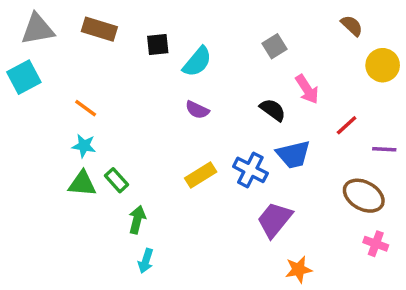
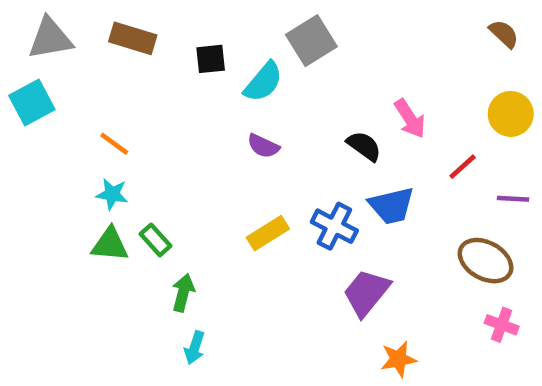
brown semicircle: (352, 26) -> (504, 34), moved
gray square: (274, 46) -> (311, 41), moved, size x1.5
yellow circle: (383, 65) -> (511, 114), moved

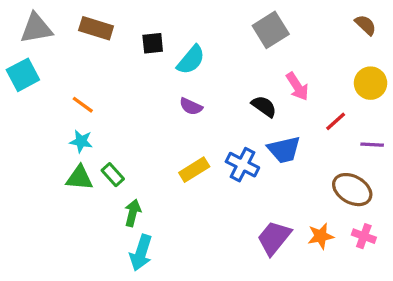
gray square: (311, 41) -> (271, 30), moved
purple trapezoid: (366, 293) -> (274, 238), moved
cyan arrow: (195, 348) -> (141, 253), size x1.5
orange star: (398, 359) -> (321, 236), moved

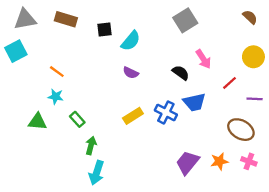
green triangle: (79, 178) -> (37, 122), moved

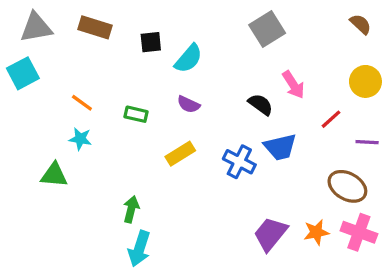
yellow rectangle: (133, 116) -> (180, 154), moved
green rectangle: (77, 119) -> (136, 114), moved, turned -35
pink cross: (249, 161) -> (359, 232), size x1.5

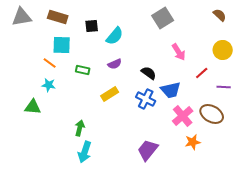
cyan square: (23, 73) -> (62, 45), moved, turned 30
purple semicircle: (188, 104) -> (115, 64), turned -48
black semicircle: (261, 104) -> (149, 73), moved
pink cross: (359, 232) -> (183, 116), moved, turned 30
purple trapezoid: (270, 234) -> (148, 150), moved

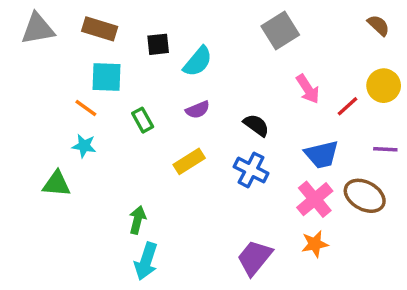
green rectangle: (83, 70) -> (143, 120), turned 48
red line: (202, 73) -> (347, 106), moved
blue trapezoid: (171, 90) -> (322, 154), moved
orange star: (193, 142) -> (315, 244), moved

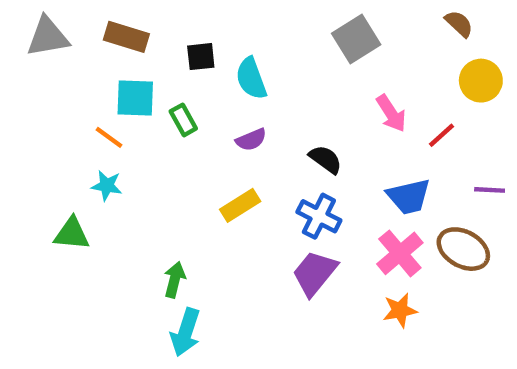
brown semicircle: (378, 25) -> (459, 24), moved
cyan semicircle: (198, 62) -> (251, 78), turned 120
yellow circle: (384, 86) -> (481, 81), moved
green rectangle: (143, 120) -> (183, 120), moved
purple trapezoid: (255, 258) -> (315, 273), moved

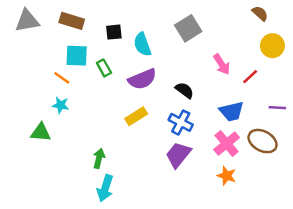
gray square: (356, 39) -> (188, 28), moved
purple semicircle: (251, 140) -> (142, 79), size x1.6
orange star: (400, 310) -> (227, 176), turned 30

